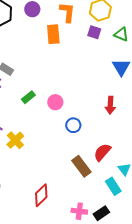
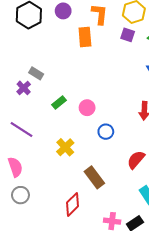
yellow cross: (15, 140) -> (65, 147), moved
brown rectangle: (81, 166) -> (94, 177), moved

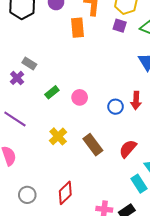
blue circle: (106, 132) -> (116, 107), moved
brown rectangle: (94, 177) -> (93, 145), moved
gray circle: (20, 195) -> (27, 195), moved

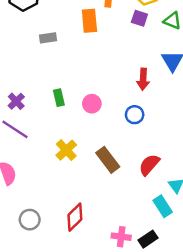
gray rectangle: (29, 64) -> (48, 38), moved, turned -40
purple cross: (17, 78) -> (16, 101), moved
green rectangle: (52, 92) -> (59, 98), turned -64
red arrow: (136, 100) -> (143, 79), moved

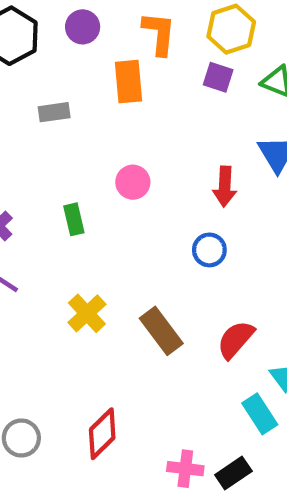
pink circle: (92, 104) -> (133, 182), moved

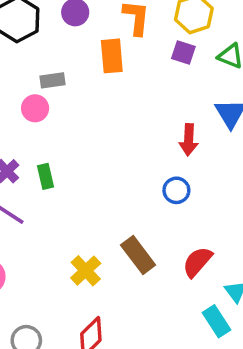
pink circle: (133, 182) -> (35, 108), moved
green rectangle: (74, 219) -> (46, 176), moved
yellow cross: (87, 313) -> (86, 271), moved

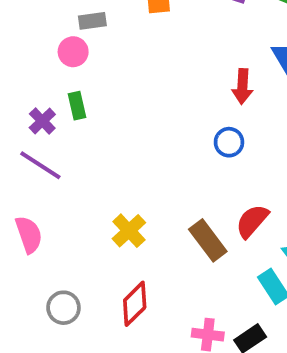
green rectangle: (46, 176) -> (77, 106), moved
brown rectangle: (138, 255) -> (208, 240), moved

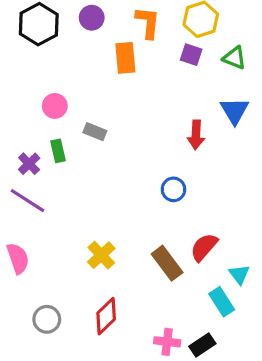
gray rectangle: (92, 21) -> (95, 132), moved, turned 30
blue circle: (229, 142) -> (173, 189), moved

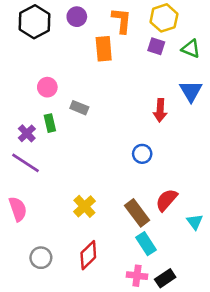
cyan rectangle: (222, 302) -> (146, 244), moved

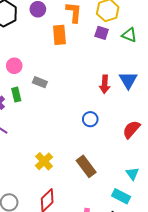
blue triangle: (191, 91) -> (128, 80), moved
red semicircle: (167, 200) -> (131, 129), moved
cyan rectangle: (146, 244) -> (121, 196), moved, turned -30

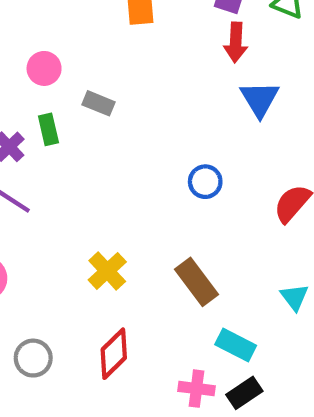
blue triangle: (128, 80) -> (260, 99), moved
red arrow: (105, 84) -> (236, 42), moved
cyan rectangle: (121, 196) -> (236, 345), moved

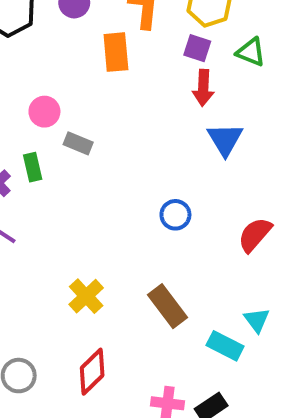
pink circle: (44, 68) -> (44, 112), moved
cyan rectangle: (236, 345) -> (225, 346), moved

